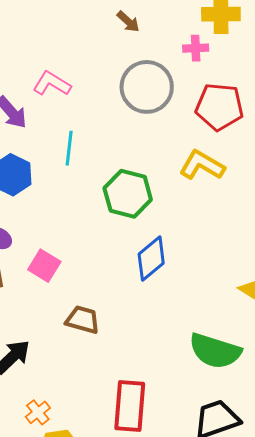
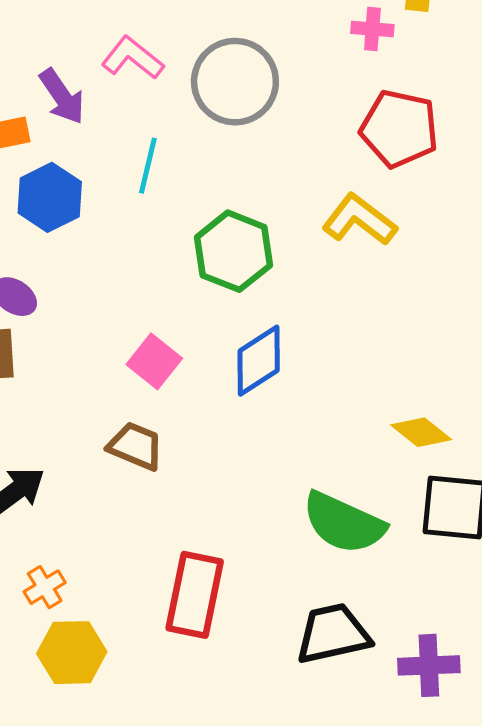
gray circle: (147, 87) -> (235, 82), moved
pink square: (44, 266) -> (154, 361), moved

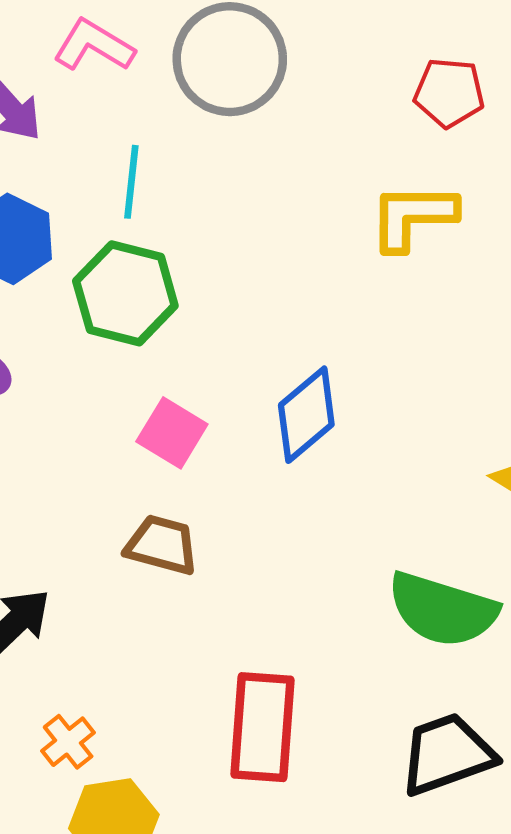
red pentagon: (399, 129) -> (449, 93), size x0.7
yellow L-shape: (359, 220) -> (413, 216), turned -30
green hexagon: (233, 251) -> (125, 293), moved

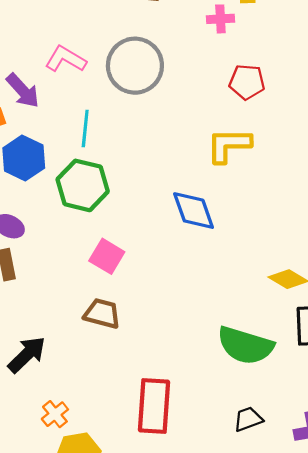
blue diamond: (306, 415) -> (194, 211), moved, turned -69
black trapezoid: (447, 754) -> (248, 419), size x0.6

